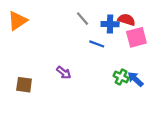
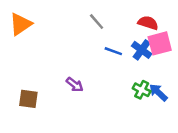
blue cross: (110, 24) -> (142, 50), moved, turned 35

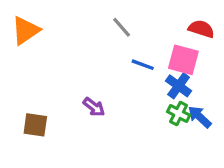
red semicircle: (148, 23) -> (201, 29), moved
pink square: (160, 43) -> (183, 60), moved, turned 30
blue cross: (142, 50) -> (179, 86), moved

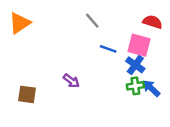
green cross: (179, 113) -> (135, 86), turned -35

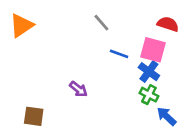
green cross: (135, 86) -> (149, 95), turned 35
blue arrow: (151, 88) -> (167, 116), moved
brown square: (27, 94) -> (34, 116), moved

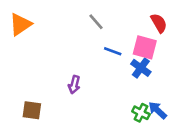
red semicircle: (168, 24) -> (159, 23), turned 42
purple arrow: (78, 89) -> (74, 85), turned 66
green cross: (149, 95) -> (141, 113), moved

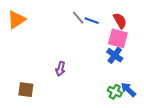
red semicircle: (159, 23) -> (120, 21), moved
blue line: (113, 51) -> (92, 21), moved

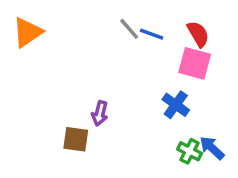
blue cross: (115, 55) -> (176, 105), moved
brown square: (26, 90) -> (76, 139), moved

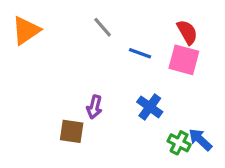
gray line: (129, 29) -> (103, 27), moved
blue line: (152, 34) -> (140, 53), moved
blue cross: (176, 105) -> (150, 107), moved

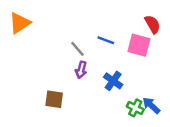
gray line: (103, 27) -> (77, 49), moved
red semicircle: (187, 32) -> (153, 24), moved
purple arrow: (94, 107) -> (81, 70), moved

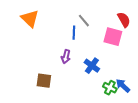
orange triangle: (20, 23) -> (30, 19), moved, turned -42
blue line: (106, 40) -> (74, 33), moved, turned 72
gray line: (77, 49) -> (84, 21), moved

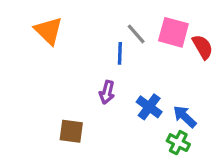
red semicircle: (124, 20) -> (203, 47), moved
pink square: (113, 37) -> (173, 32), moved
blue arrow: (123, 86) -> (185, 117), moved

